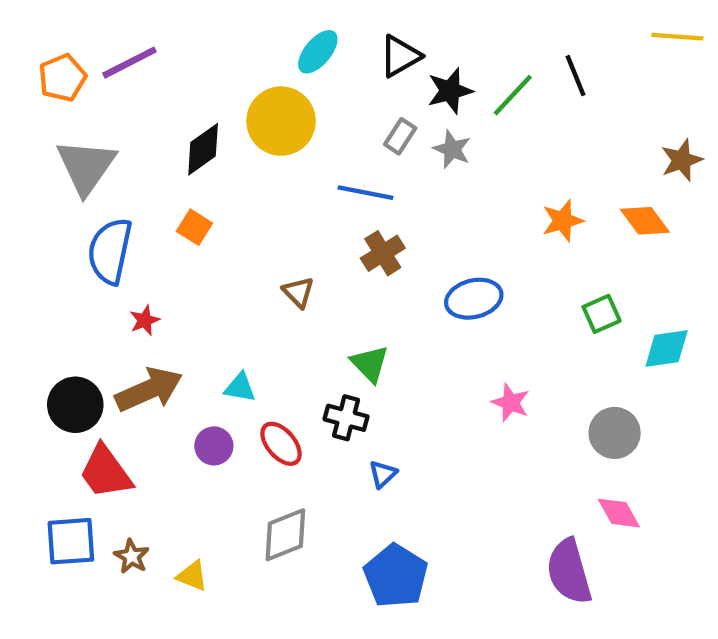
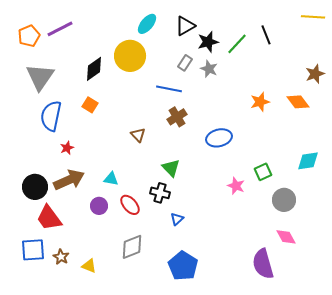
green square: (602, 314) -> (263, 172), moved

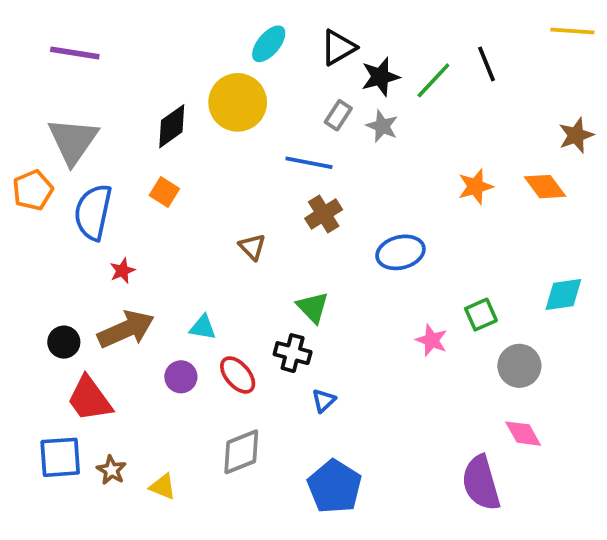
purple line: (60, 29) -> (75, 53), moved, turned 36
orange pentagon: (29, 36) -> (33, 190), moved
black circle: (35, 187) -> (64, 342), size x0.7

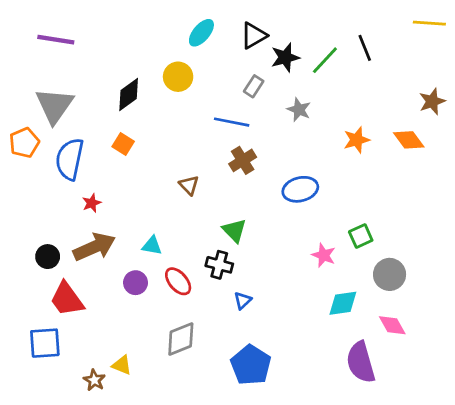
yellow circle: (238, 102) -> (178, 77), size x0.7
gray star: (382, 126) -> (299, 110), moved
cyan diamond: (563, 294) -> (343, 303), moved
brown star: (111, 470) -> (94, 380), moved

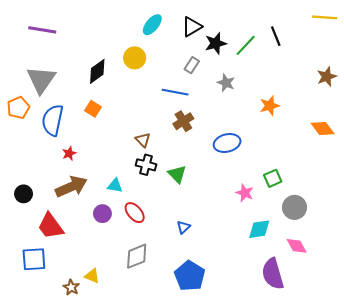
orange diamond: (409, 140) -> (323, 128), moved
black circle: (48, 257) -> (24, 194), moved
black cross: (219, 265) -> (146, 165), moved

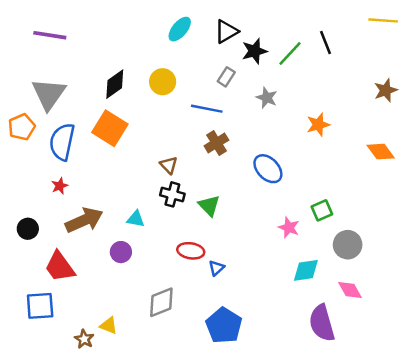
yellow circle: (135, 58) -> (163, 82), moved
orange square: (93, 109) -> (110, 128), size x1.8
blue ellipse: (227, 143) -> (268, 169), turned 60
red star: (69, 153) -> (60, 186), moved
red ellipse: (135, 213) -> (191, 251), moved, turned -40

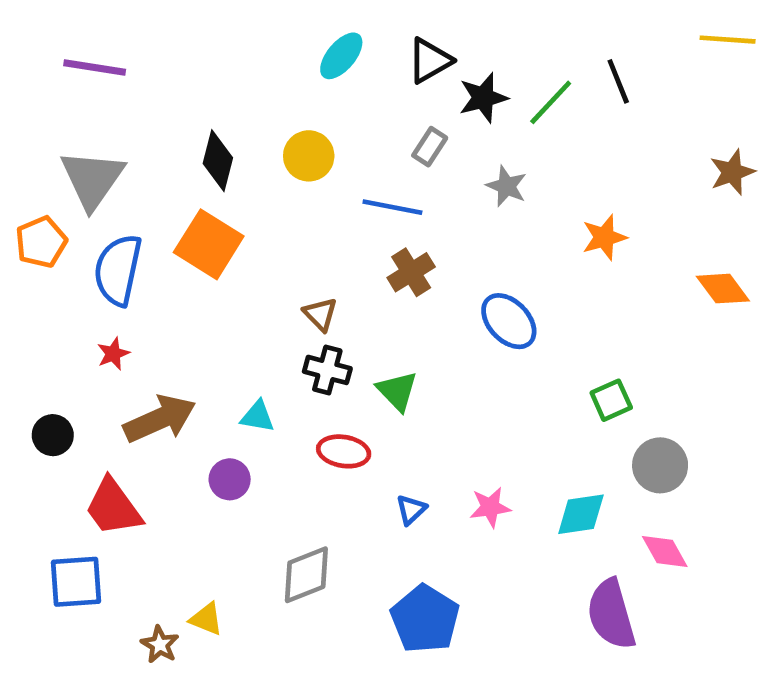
black diamond: (115, 84) -> (218, 161), turned -40
pink star: (289, 228) -> (490, 507), moved, turned -30
red ellipse: (191, 251) -> (344, 451), moved

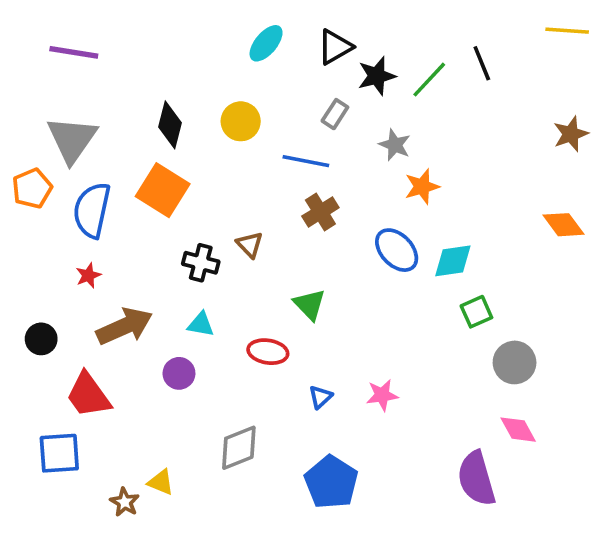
orange star: (604, 237) -> (422, 187), moved
black cross: (327, 370) -> (201, 263), moved
cyan diamond: (581, 514) -> (453, 261), moved

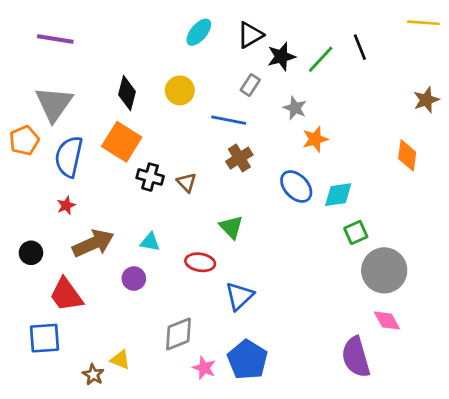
orange diamond: (563, 225) -> (407, 155), moved, turned 44
black cross: (201, 263) -> (150, 177), moved
gray circle: (515, 362) -> (384, 270), size x1.4
pink star: (382, 395) -> (204, 368), moved, turned 30
blue triangle: (320, 397) -> (239, 296), size x1.6

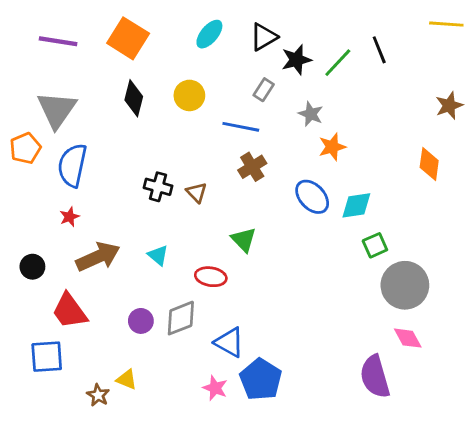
orange square: (122, 142) -> (128, 38), moved
cyan triangle: (150, 242) -> (158, 255), turned 30
purple circle: (134, 279) -> (141, 321), moved
blue triangle: (239, 296) -> (229, 342), moved, turned -48
gray diamond: (178, 334) -> (181, 318), moved

